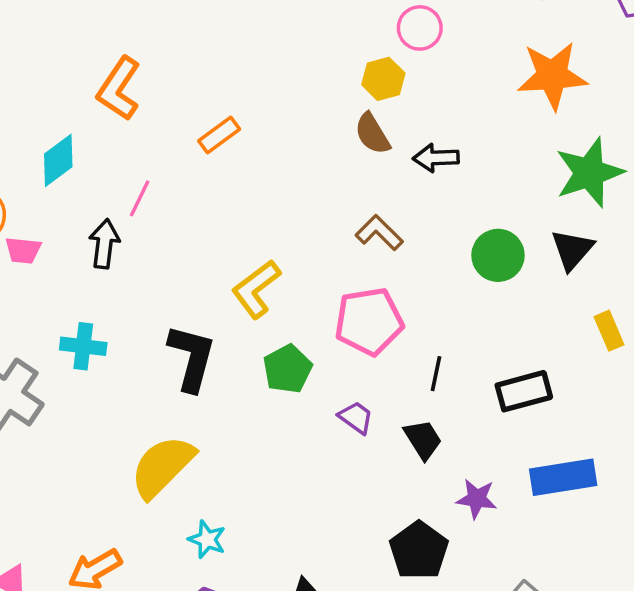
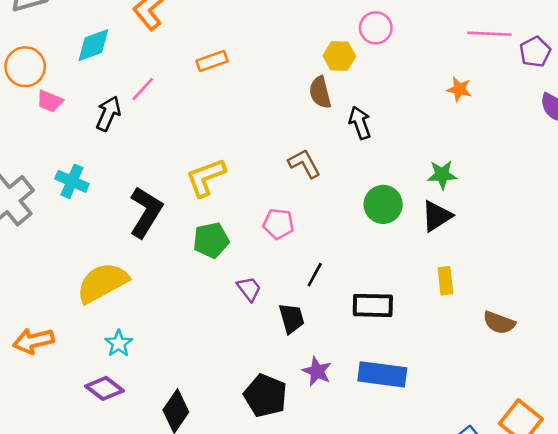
orange star: (552, 76) -> (459, 89), size x0.5
black arrow: (436, 158) -> (360, 123), turned 56
green star: (589, 173) -> (442, 175), moved, size x0.6
pink pentagon: (369, 321) -> (278, 224), size x0.6
black pentagon: (419, 551) -> (265, 396), turned -30

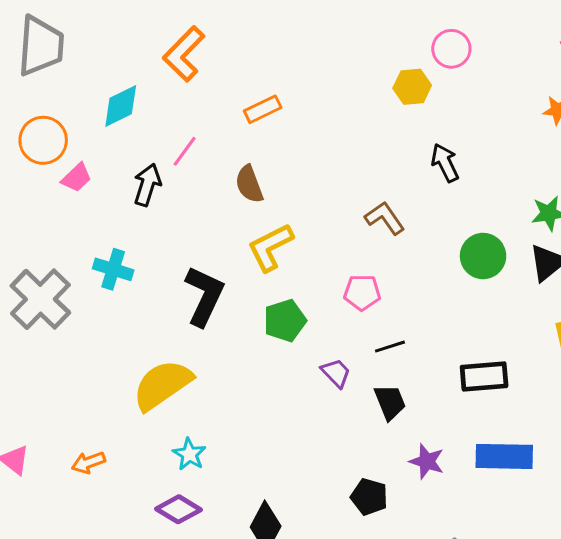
brown semicircle: (320, 92) -> (249, 184), moved
pink trapezoid: (50, 101) -> (77, 178), turned -60
black line: (315, 275) -> (390, 347), moved, turned 50
orange arrow: (33, 341) -> (88, 463), size x0.7
black pentagon: (265, 396) -> (369, 497), size x0.7

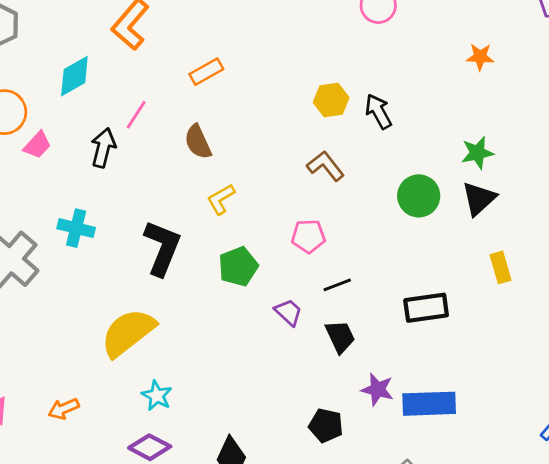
yellow hexagon: (412, 87) -> (331, 100), moved
yellow L-shape: (270, 247) -> (221, 199), size x0.7
blue rectangle: (504, 456) -> (429, 404), moved

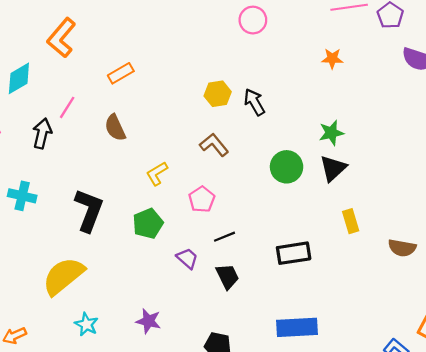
yellow L-shape: (221, 199) -> (157, 174), moved
pink pentagon: (308, 236) -> (202, 199), turned -30
purple star: (377, 389) -> (148, 321), moved

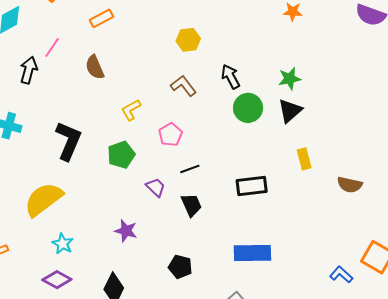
black arrow: (254, 102) -> (231, 77), moved
purple star: (148, 321) -> (126, 231), moved

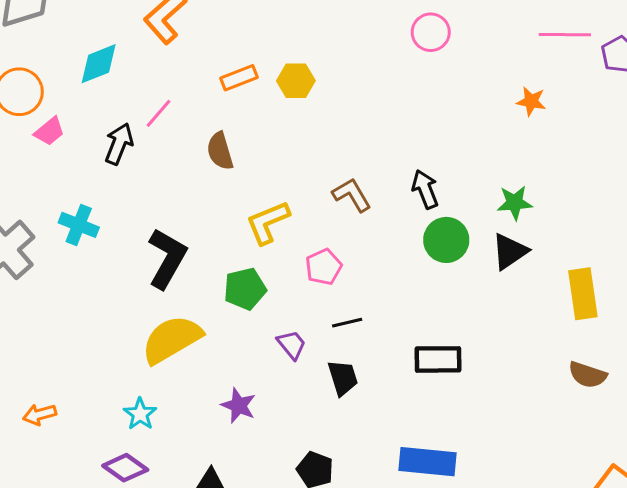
yellow hexagon: (188, 40) -> (296, 81), moved
yellow L-shape: (131, 110) -> (268, 222), size x1.4
yellow rectangle: (304, 159) -> (583, 294), moved, size x1.5
yellow semicircle: (43, 199) -> (172, 339), moved

